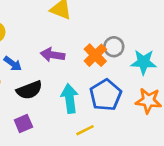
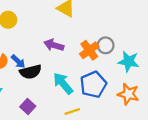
blue arrow: (13, 64) -> (18, 61), moved
cyan arrow: (70, 98) -> (63, 83), turned -40
purple square: (23, 124) -> (28, 106), moved, turned -32

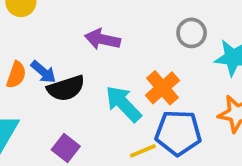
orange cross: (89, 50) -> (162, 88), moved
blue pentagon: (93, 85) -> (178, 133), moved, turned 30

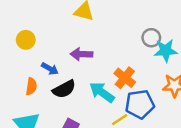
gray circle: (192, 33) -> (151, 38), moved
blue arrow: (43, 72) -> (50, 69), moved

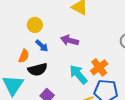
yellow circle: (26, 40) -> (35, 25), moved
black semicircle: (64, 89) -> (38, 69), moved

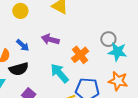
yellow circle: (35, 25) -> (20, 11), moved
orange cross: (99, 67) -> (80, 55), moved

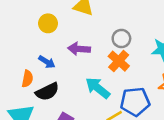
yellow circle: (20, 11) -> (48, 23), moved
gray circle: (108, 39) -> (121, 38), moved

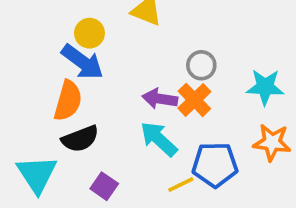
purple arrow: (79, 49) -> (160, 99), moved
blue arrow: (47, 62) -> (82, 62), moved, size x1.6
orange semicircle: (27, 79) -> (68, 101), moved, size x1.5

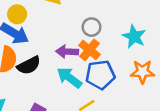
cyan star: (265, 87) -> (134, 37), turned 30
black semicircle: (80, 139) -> (29, 65), moved
blue pentagon: (215, 165) -> (100, 75), moved

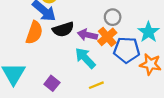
black semicircle: (29, 65) -> (63, 29), moved
blue pentagon: (100, 75) -> (127, 50), moved

